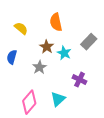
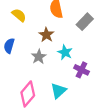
gray rectangle: (89, 42) -> (85, 22), moved
cyan star: (64, 53) -> (65, 52), moved

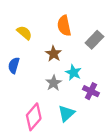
gray star: (39, 57) -> (54, 83), moved

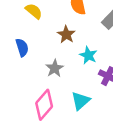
blue semicircle: (14, 65) -> (22, 48), turned 147
gray star: (54, 83) -> (55, 68), moved

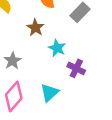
gray star: (55, 68) -> (13, 61), moved

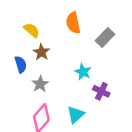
brown star: (35, 28) -> (41, 52), moved

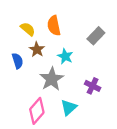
orange semicircle: (73, 23) -> (54, 26), moved
cyan star: (83, 72) -> (65, 56), moved
gray star: (40, 84) -> (52, 79), moved, size x1.5

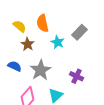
cyan star: (65, 56) -> (58, 42), moved
blue semicircle: (18, 61) -> (15, 66), moved, turned -48

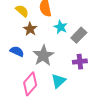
gray rectangle: (80, 32) -> (79, 35), moved
purple cross: (77, 76) -> (80, 62), turned -32

